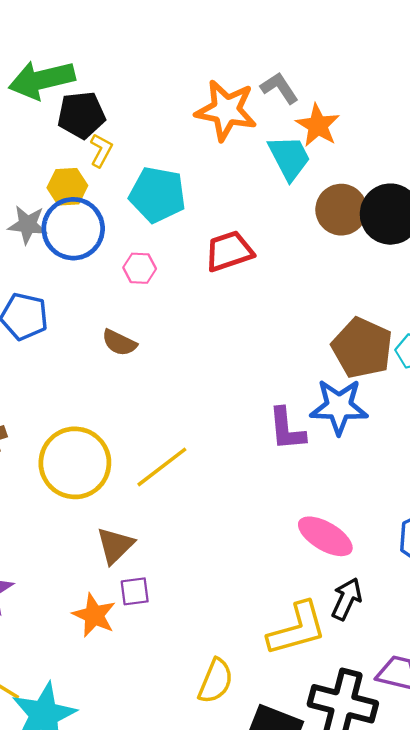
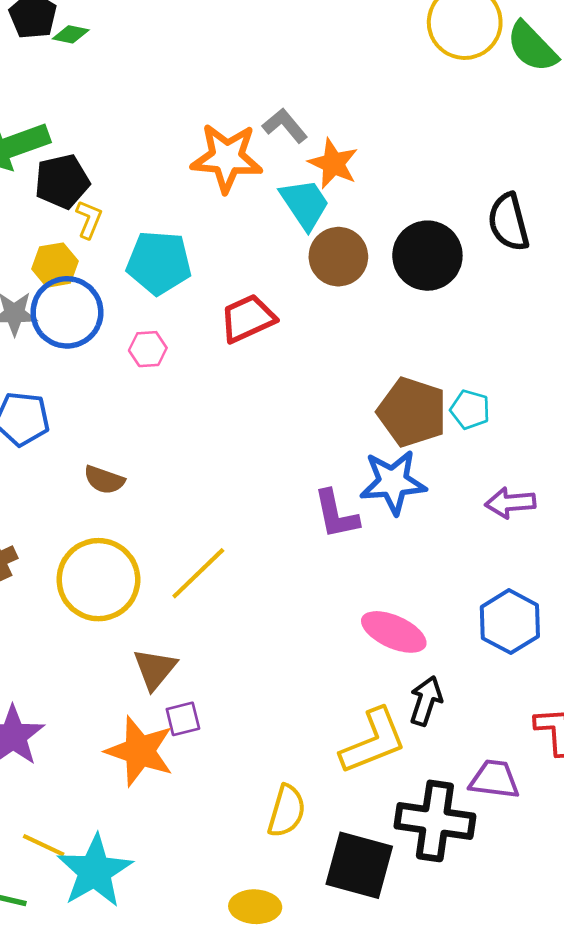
brown circle: (341, 210) -> (338, 257), moved
brown semicircle: (119, 343) -> (104, 480), moved
orange star: (94, 615) -> (140, 751), size x1.4

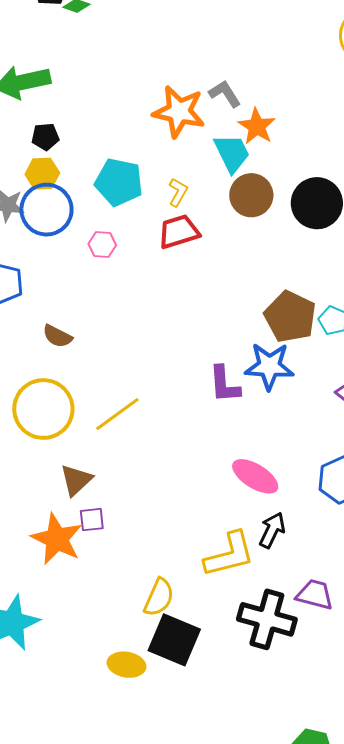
black pentagon: (62, 181) -> (45, 137), moved, size x0.7
yellow L-shape: (89, 219) -> (178, 192), moved
black square: (359, 865) -> (174, 640), moved

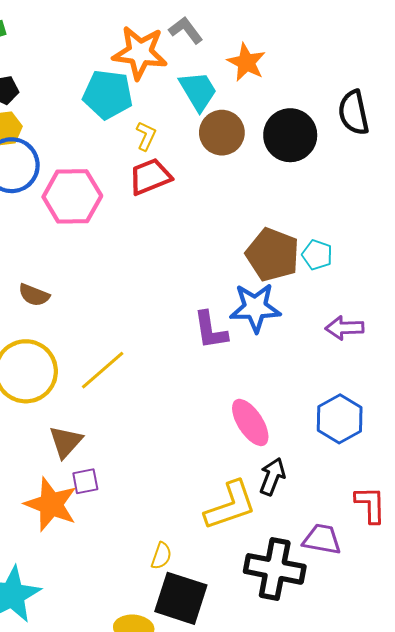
orange star: (257, 126) -> (246, 62), moved
cyan pentagon: (119, 182) -> (108, 95), moved
pink hexagon: (102, 244) -> (72, 196), size x2.0
pink ellipse: (255, 476) -> (250, 422), turned 30
yellow semicircle: (159, 597) -> (161, 556), size x0.7

